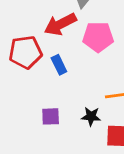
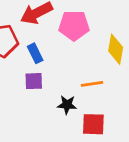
purple square: (51, 116) -> (34, 81), moved

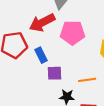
purple square: (34, 81) -> (54, 73), moved

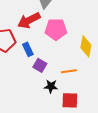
purple square: (54, 73) -> (40, 65), turned 32

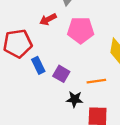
red arrow: (29, 20) -> (48, 19), size x0.6
blue rectangle: (28, 49) -> (38, 65), moved

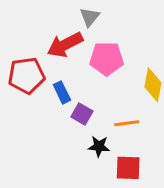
red arrow: (48, 19) -> (65, 45), size x1.6
blue rectangle: (38, 65) -> (62, 92), moved

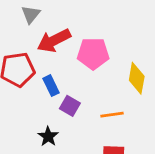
gray triangle: (90, 17) -> (31, 14), moved
black star: (99, 146) -> (48, 136), moved, turned 30

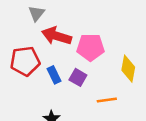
red arrow: (54, 41) -> (57, 36), turned 44
purple square: (70, 106) -> (78, 77), moved

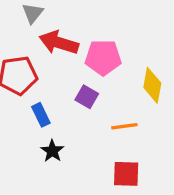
blue rectangle: (54, 75) -> (41, 115), moved

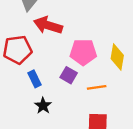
pink pentagon: (103, 57) -> (83, 52), moved
purple square: (87, 97) -> (69, 75), moved

